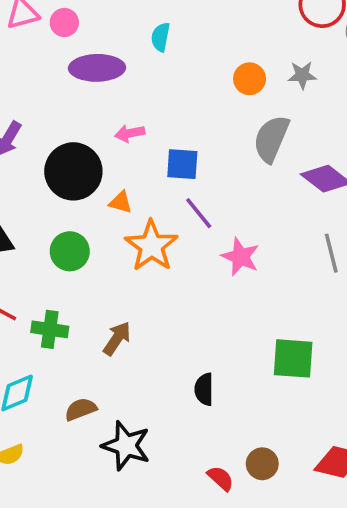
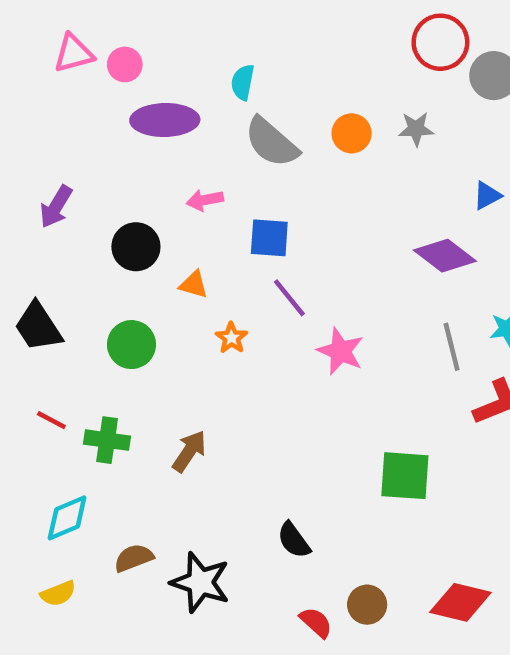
gray semicircle: (271, 139) -> (272, 142), moved, turned -72
black circle: (73, 171) -> (136, 247), size x0.7
orange star: (151, 246) -> (232, 338), size x0.5
black semicircle: (204, 389) -> (294, 540), moved, turned -36
brown semicircle: (81, 409) -> (134, 558), moved

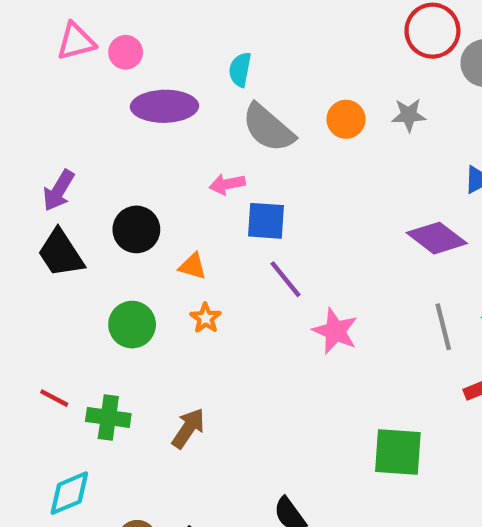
pink arrow: (205, 200) -> (227, 184), moved
black trapezoid: (38, 327) -> (61, 253), moved
orange star: (232, 338) -> (206, 318), moved

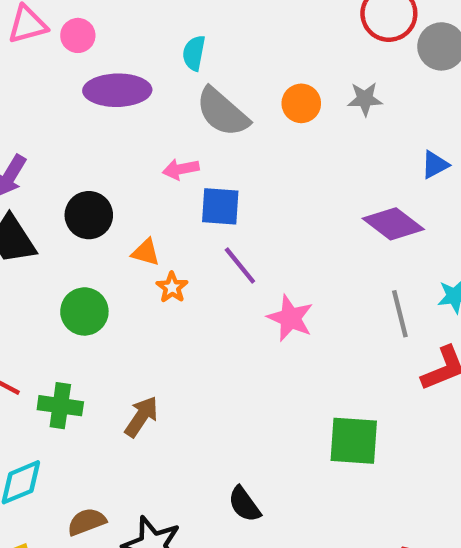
orange star: (206, 318) -> (172, 287), moved

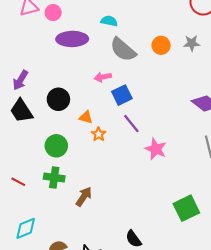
cyan semicircle: (194, 53) -> (109, 21), turned 91
blue square: (220, 206) -> (122, 95), turned -30
green cross: (60, 406) -> (54, 178), moved
green square: (354, 441) -> (186, 208), turned -30

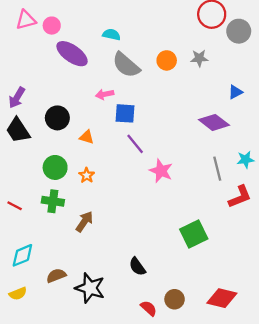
purple ellipse: (72, 39) -> (72, 54), turned 36
blue square: (122, 95) -> (125, 113), turned 30
orange star: (99, 134) -> (87, 175), moved

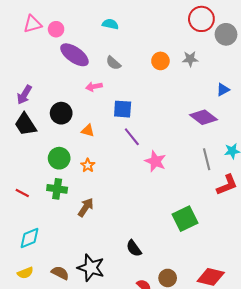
cyan semicircle: (111, 35) -> (110, 24), moved
gray semicircle: (126, 65) -> (113, 63), moved, size x0.6
pink arrow: (105, 94) -> (94, 87), moved
brown semicircle: (56, 276) -> (60, 273), moved, turned 48

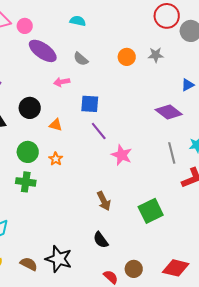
brown arrow: (86, 207) -> (104, 201), moved, turned 120

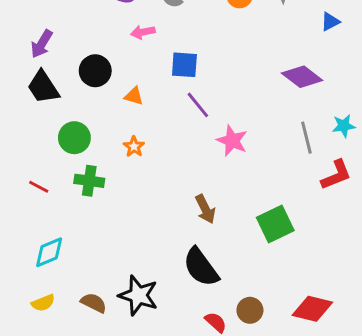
blue triangle: (188, 85) -> (330, 22), moved
green circle: (28, 152) -> (74, 138), moved
black semicircle: (101, 240) -> (201, 267), size x1.6

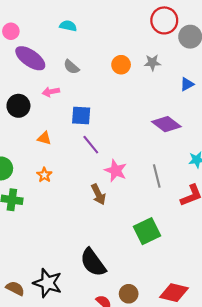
black circle: (95, 71) -> (18, 106), moved
gray line: (306, 138) -> (157, 176), moved
brown arrow: (205, 209) -> (98, 194), moved

